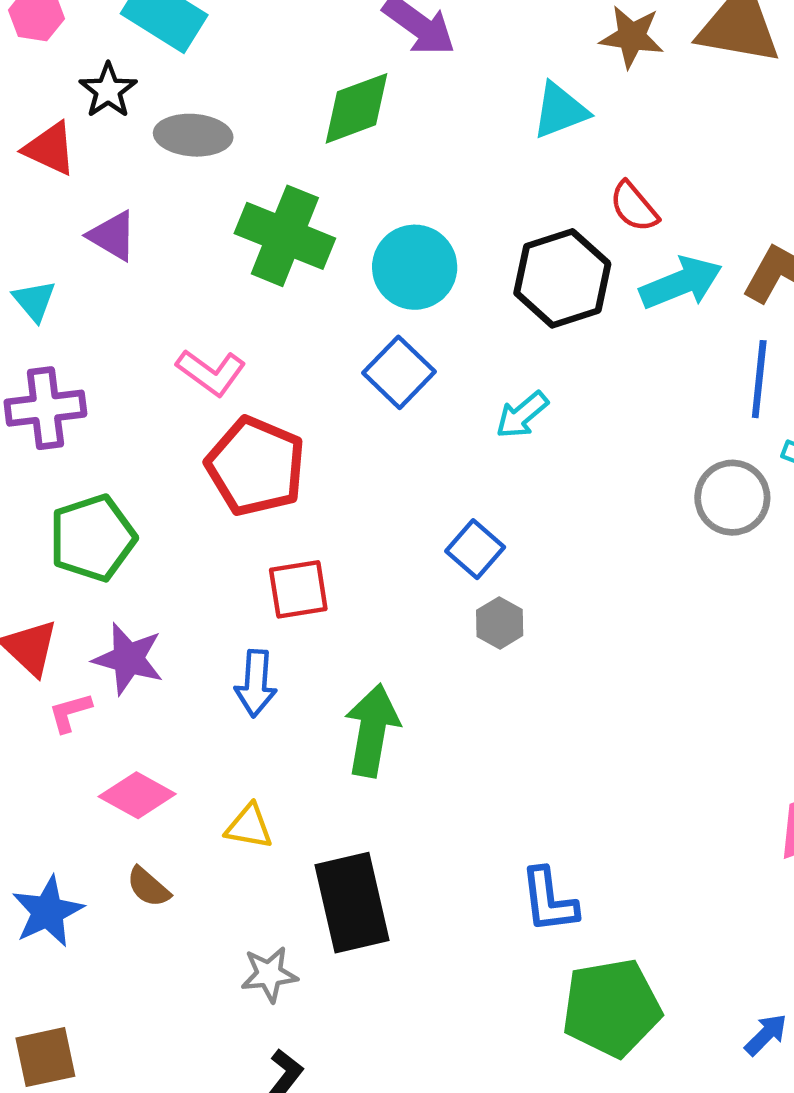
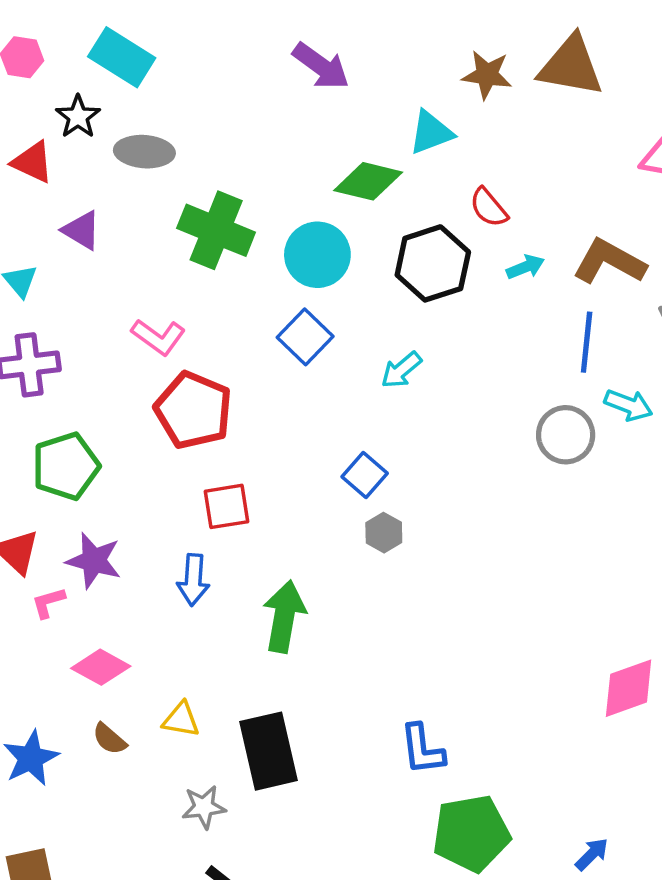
green diamond: (356, 108) -> (368, 181), moved, turned 34
cyan arrow: (681, 283) -> (525, 267), size x0.6
yellow triangle: (249, 827) -> (181, 720), moved

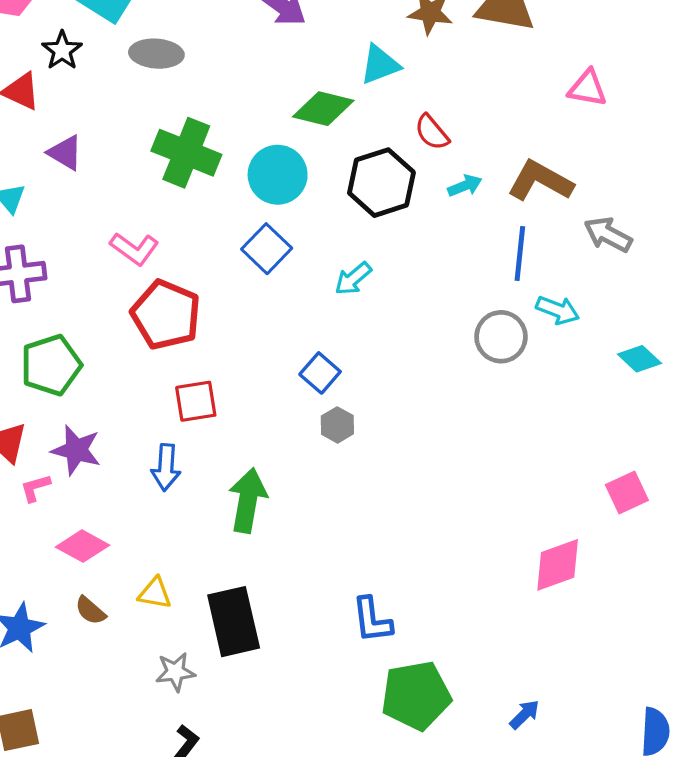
gray ellipse: (144, 152) -> (156, 54), moved

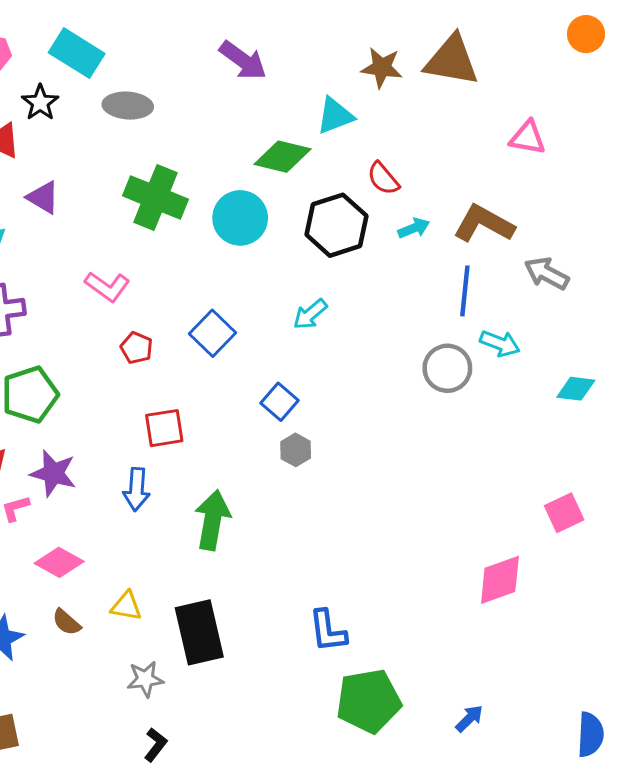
blue square: (267, 249) -> (212, 333), moved
red pentagon: (166, 315) -> (137, 348), size x0.5
cyan diamond: (639, 359) -> (576, 389), turned -36

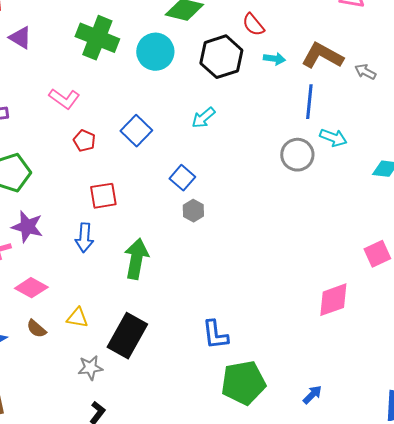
cyan arrow: (414, 228) -> (274, 59), turned 30
gray arrow: (547, 273) -> (365, 72), moved, size x0.7
black rectangle: (199, 632) -> (127, 336), turned 42

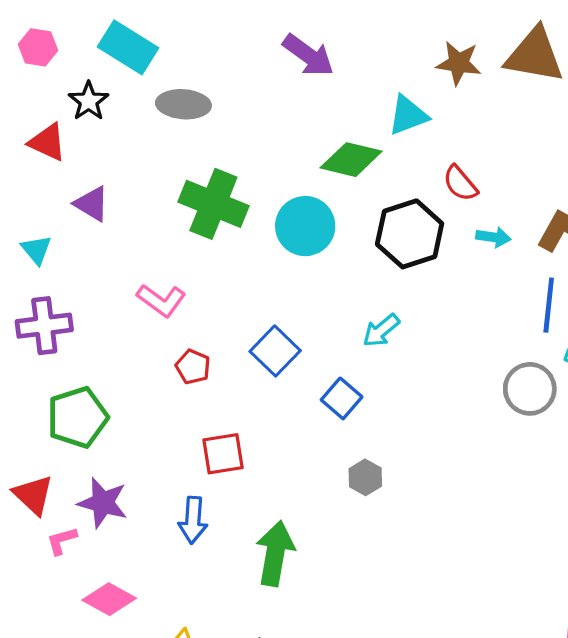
blue square: (182, 178) -> (342, 398), moved

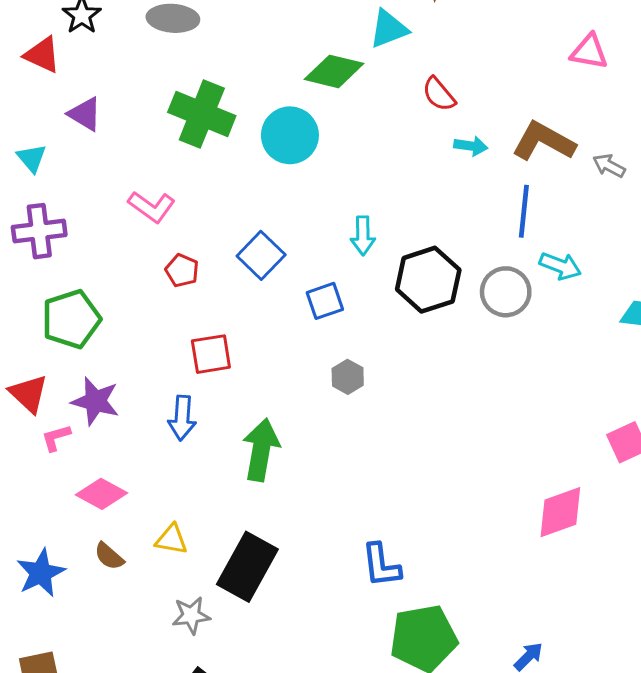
black hexagon: (410, 234) -> (428, 280), moved
cyan arrow: (381, 330) -> (363, 236), turned -51
blue square: (342, 398) -> (325, 301), turned 30

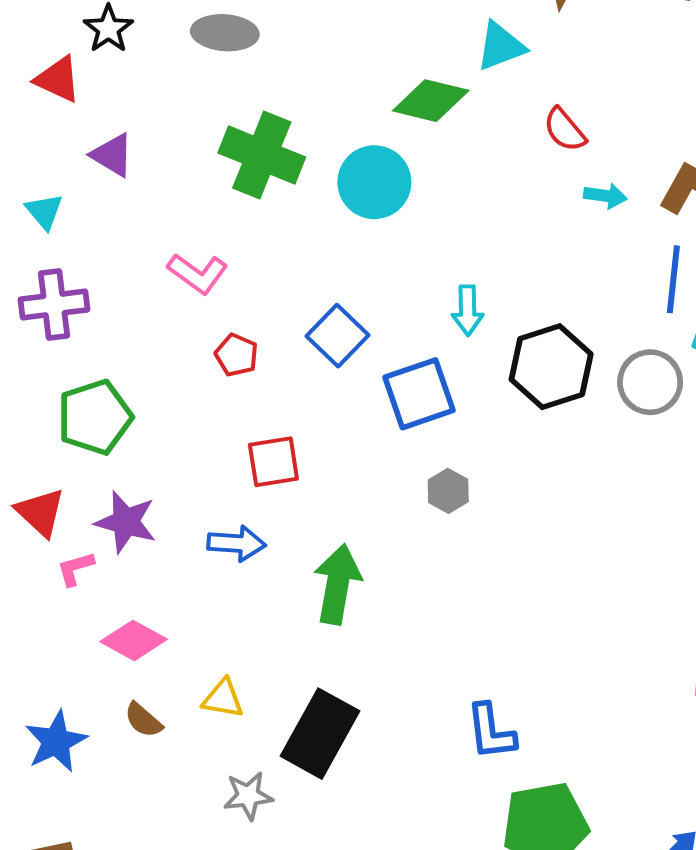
blue square: (325, 301) -> (419, 394), size x1.5
blue arrow: (182, 418) -> (237, 543), turned -90

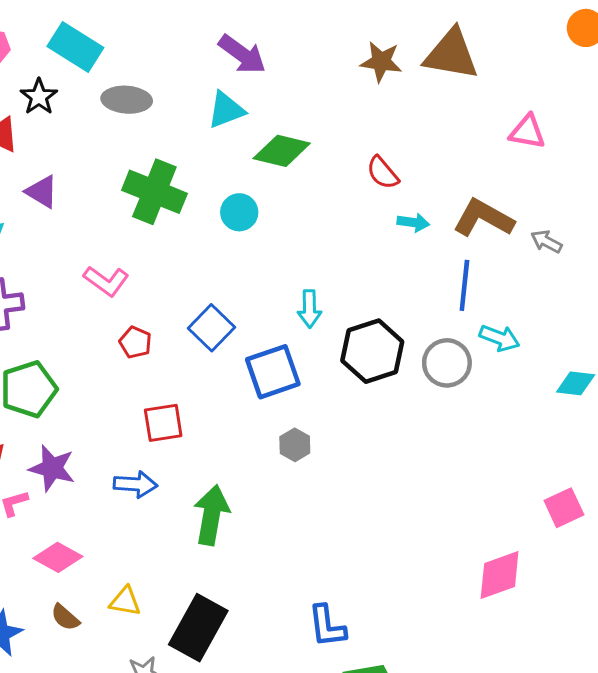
cyan triangle: (501, 46) -> (226, 110), moved
cyan circle: (374, 182) -> (239, 212), size x0.7

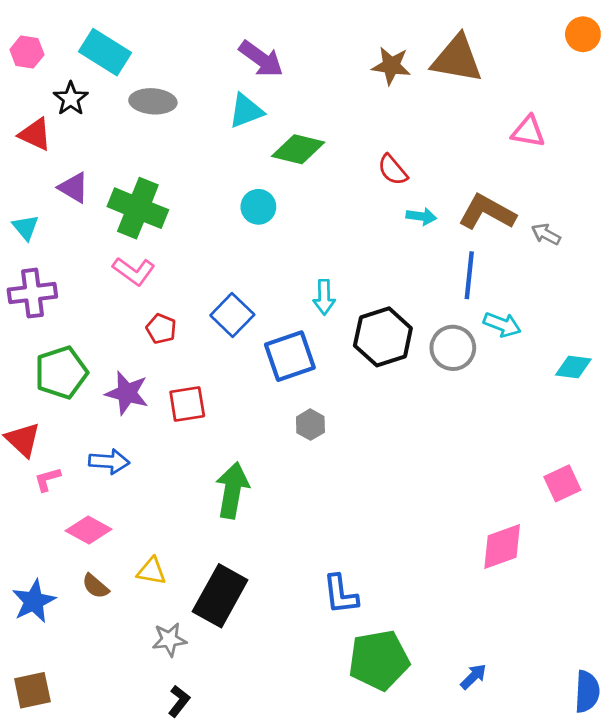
green cross: (154, 192) -> (138, 208), moved
purple star: (52, 468) -> (127, 393), moved
blue arrow: (135, 484) -> (109, 462), moved

